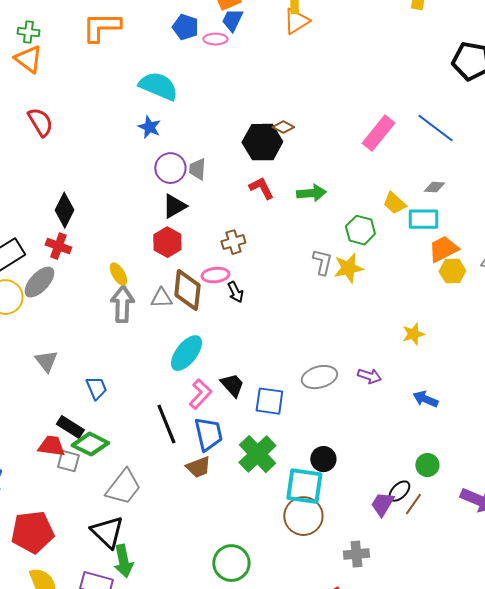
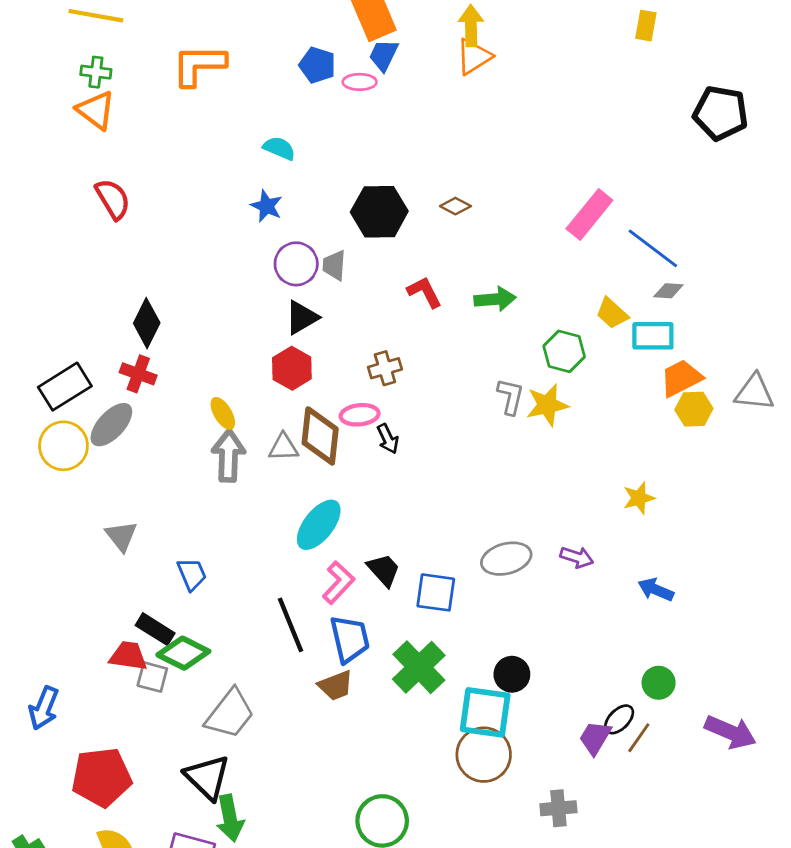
cyan semicircle: (158, 86) -> (279, 148), size x0.6
blue line: (435, 128) -> (653, 248), moved
black hexagon: (262, 142) -> (379, 212), moved

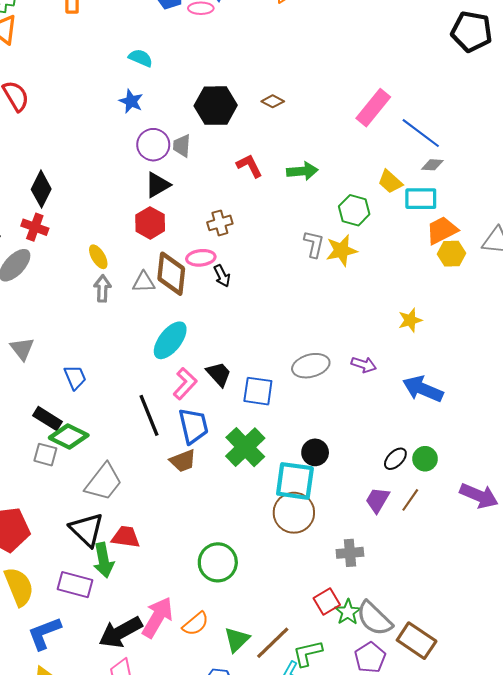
gray arrow: (228, 456) -> (102, 288), size x0.7
blue arrow: (656, 590) -> (423, 389), size x1.5
red trapezoid: (128, 656) -> (126, 537), moved
black ellipse: (619, 719) -> (395, 459), moved

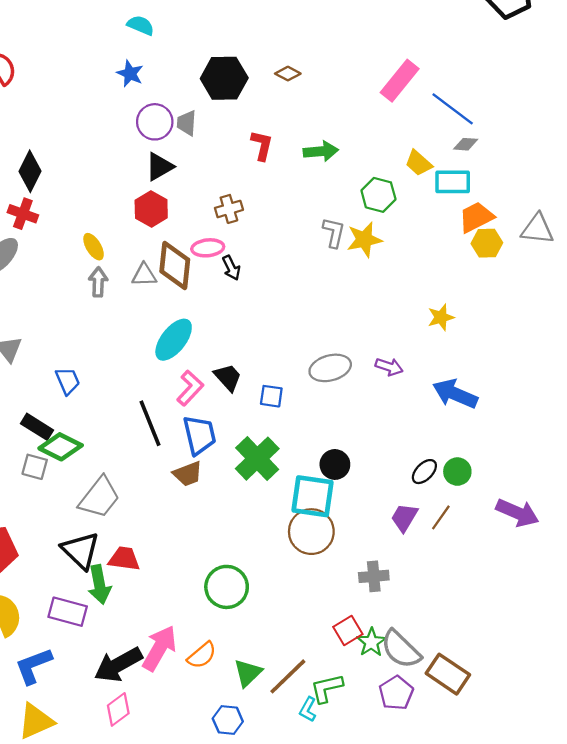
red L-shape: (249, 166) -> (262, 145), turned 40
blue square: (258, 391) -> (271, 396), size x0.7

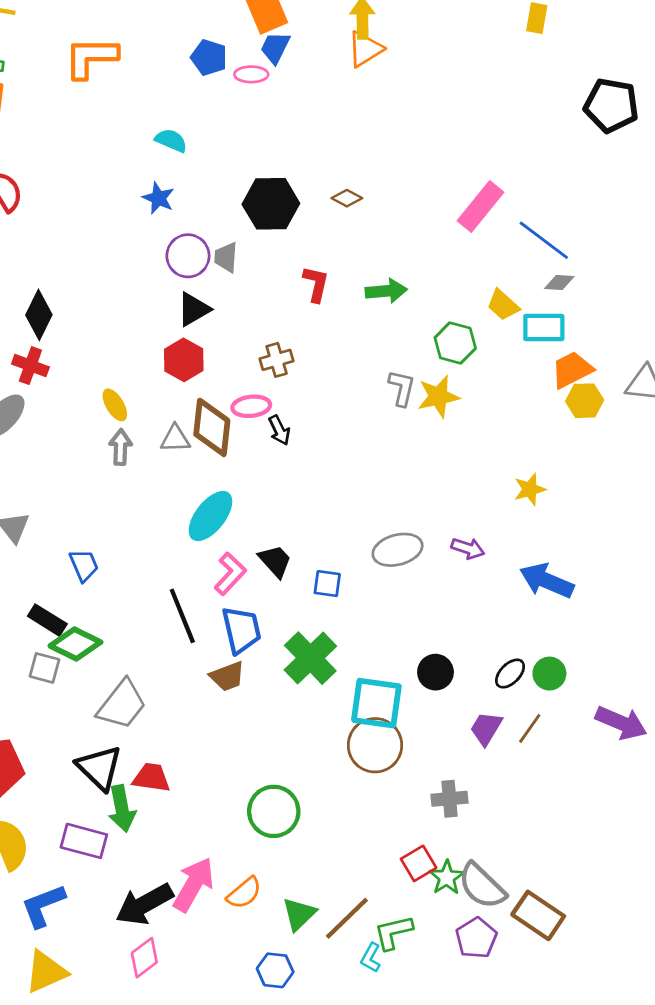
black circle: (335, 464) -> (435, 672), moved

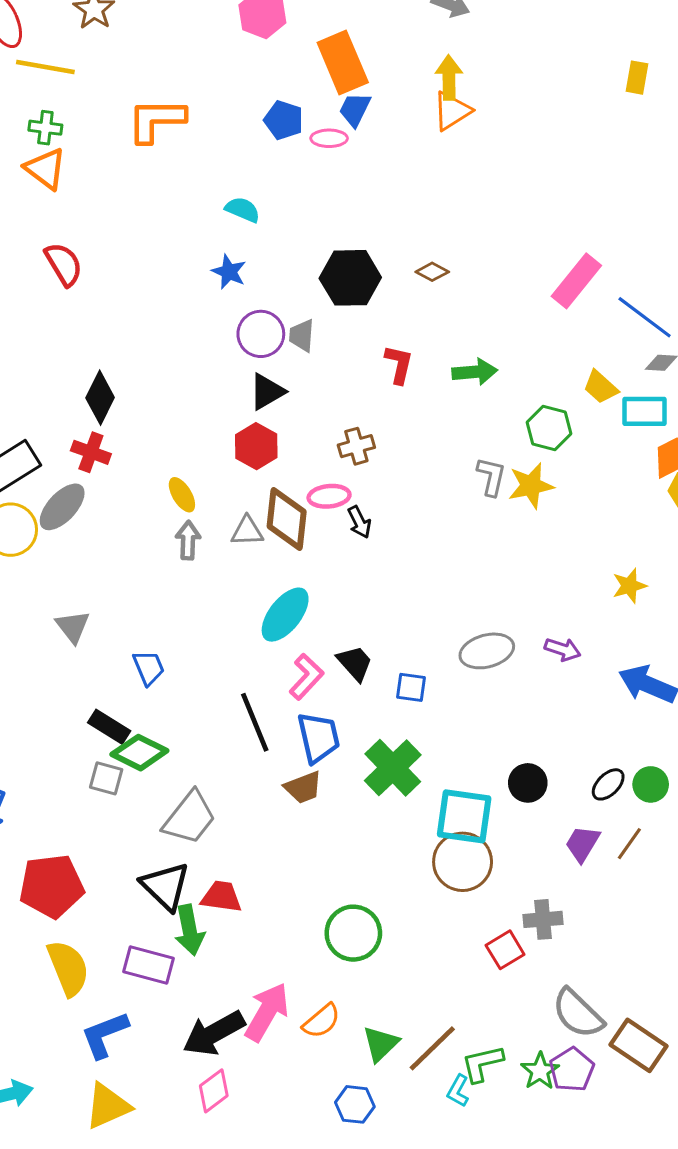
red square: (419, 863) -> (505, 950), moved
green star: (447, 877) -> (540, 1071), moved

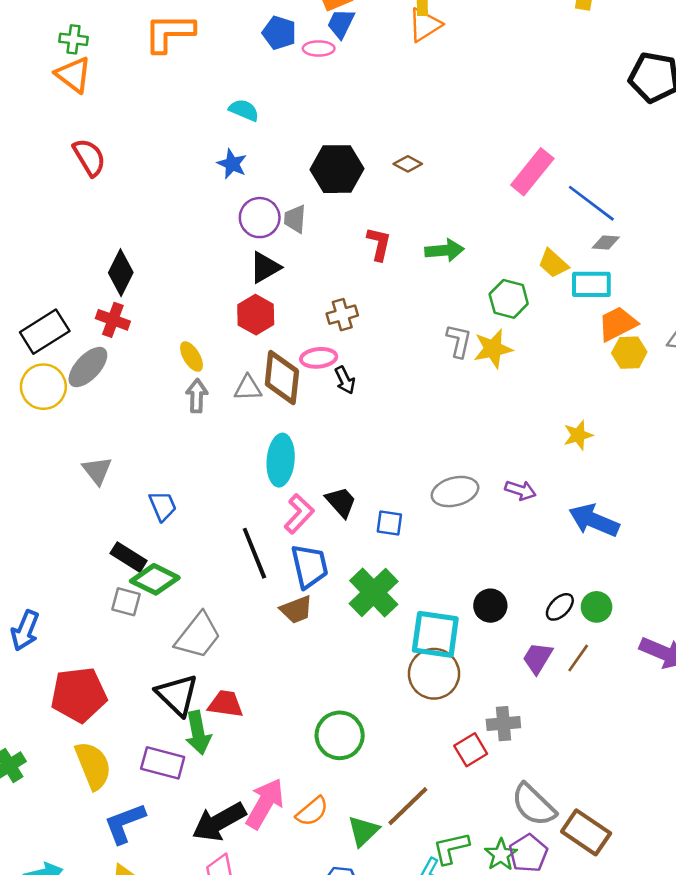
cyan ellipse: (285, 615) -> (281, 460), turned -33
brown line: (432, 1048) -> (408, 806), moved

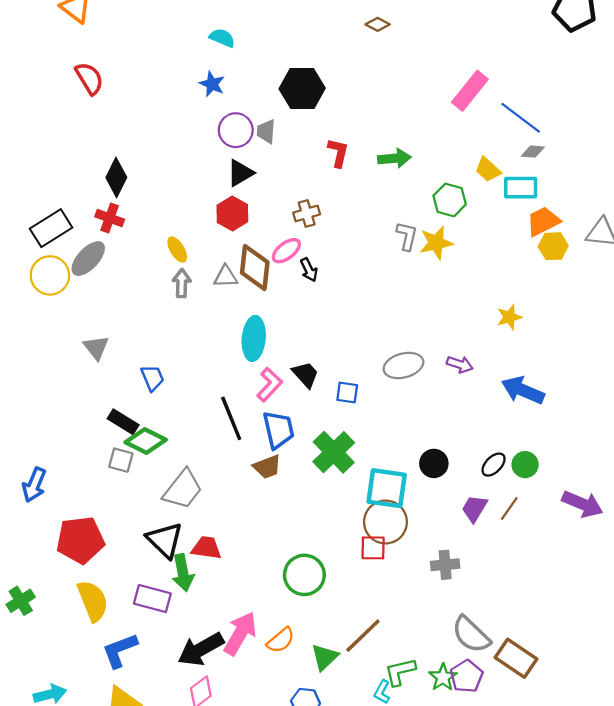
brown diamond: (408, 164) -> (378, 24), moved
pink ellipse: (319, 358) -> (286, 251), turned -32
red square: (471, 750) -> (373, 548), moved, turned 32

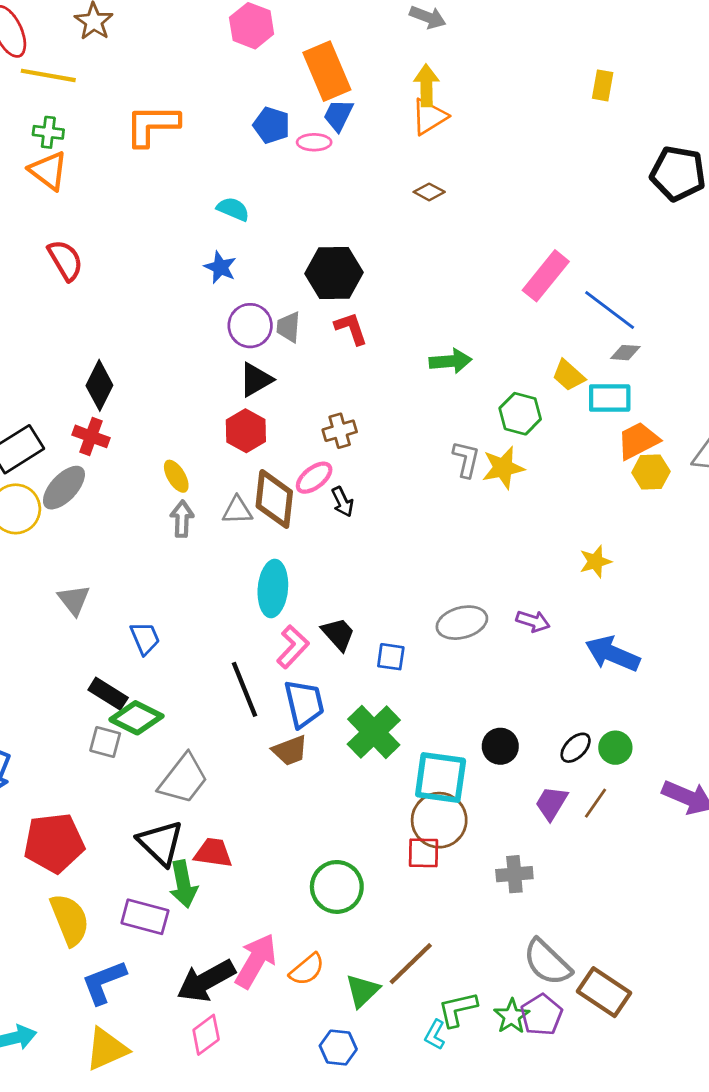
red L-shape: (338, 153) -> (351, 328), moved, turned -32

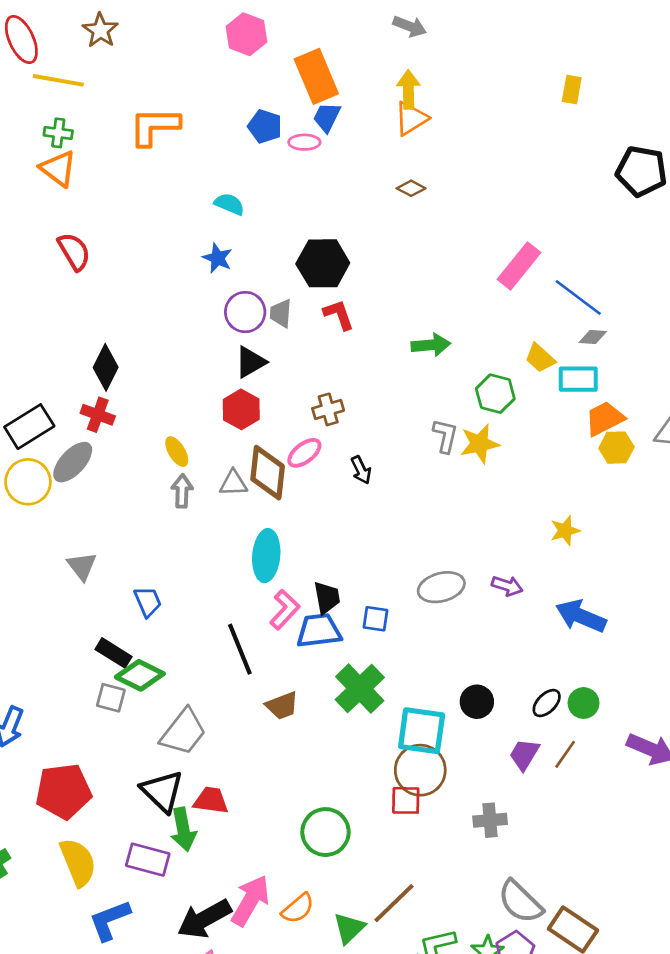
black arrow: (343, 502) -> (361, 470), moved
black trapezoid: (338, 634) -> (327, 598), turned 32
blue trapezoid: (304, 704) -> (319, 631), moved, turned -84

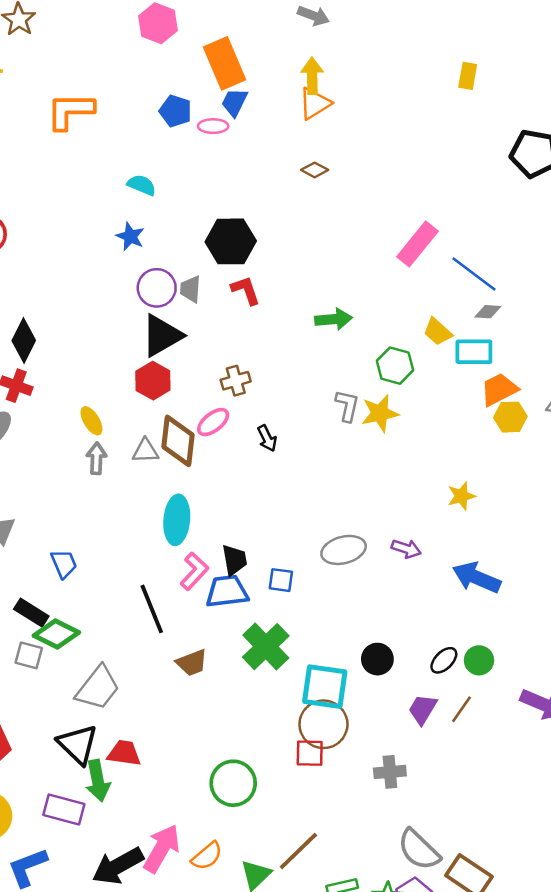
black triangle: (250, 362) -> (162, 336), size x1.4

